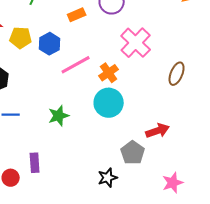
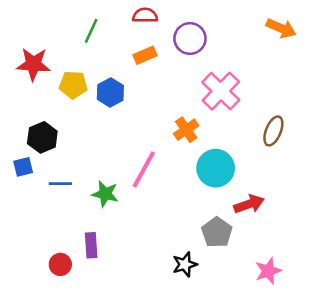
pink line: (76, 65) -> (144, 169), moved, turned -32
cyan circle: (109, 103) -> (216, 168), moved
green star: (59, 116) -> (105, 194), moved, turned 30

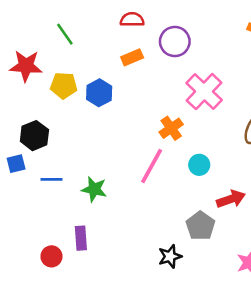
green line: (91, 31) -> (65, 34), moved, turned -60
cyan circle: (216, 168) -> (199, 165), size x0.6
pink line: (144, 169) -> (152, 166), moved

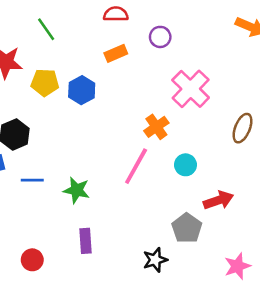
purple circle: (175, 42) -> (160, 37), size x0.7
purple rectangle: (81, 238) -> (85, 241), moved

